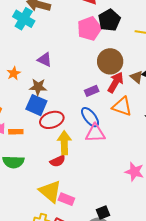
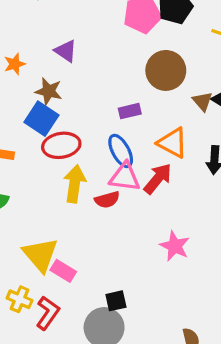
red arrow: (116, 82) -> (158, 179), moved
red semicircle: (58, 161) -> (107, 200), moved

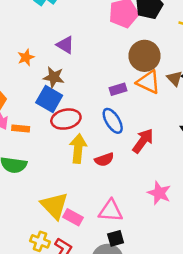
orange triangle: (173, 143) -> (148, 82), moved
pink triangle: (125, 177) -> (111, 211), moved

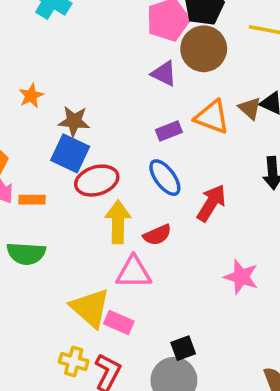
purple triangle: (65, 45) -> (164, 74), moved
brown circle: (145, 56) -> (204, 49), moved
pink triangle: (111, 211) -> (134, 272), moved

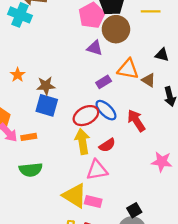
brown triangle: (250, 108) -> (148, 80), moved
red ellipse: (97, 181) -> (86, 116), moved
red arrow: (211, 203) -> (136, 121), turned -55

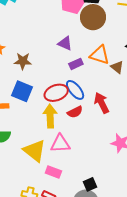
purple triangle: (95, 48) -> (65, 43), moved
blue square: (47, 105) -> (22, 91), moved
red semicircle: (107, 145) -> (75, 112), moved
yellow triangle: (75, 196) -> (35, 151), moved

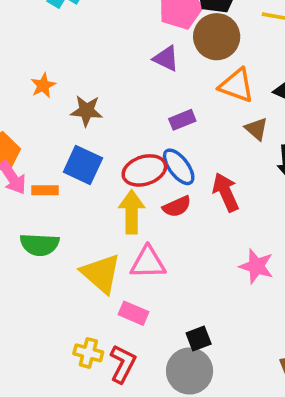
purple triangle: (65, 43) -> (166, 58), moved
orange triangle: (100, 55) -> (237, 85), moved

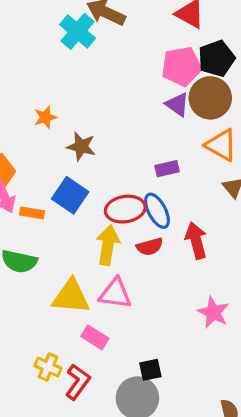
purple triangle: (166, 58) -> (177, 104), moved
yellow triangle: (101, 273) -> (71, 297), turned -45

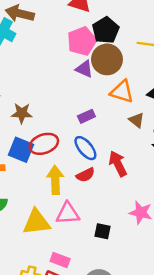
red ellipse: (125, 209) -> (44, 144), moved
pink rectangle: (95, 337) -> (60, 260), moved
black square: (150, 370) -> (103, 231), moved, turned 35

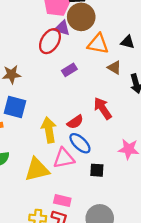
red ellipse: (44, 144) -> (50, 41), moved, turned -30
blue ellipse: (85, 148) -> (80, 143), moved

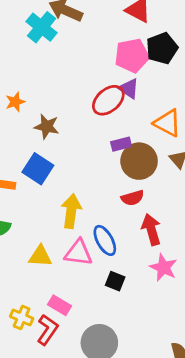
brown circle: (81, 17) -> (139, 161), moved
red arrow: (103, 108) -> (151, 230), moved
red semicircle: (75, 122) -> (132, 198), moved
yellow triangle: (37, 170) -> (40, 256), size x0.7

